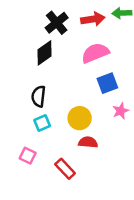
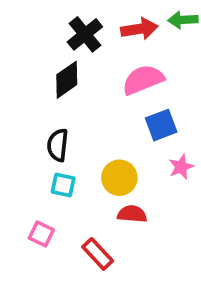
cyan square: (42, 123) -> (63, 185), turned 35

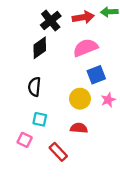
yellow circle: (119, 178) -> (80, 99), moved
cyan square: (63, 185) -> (40, 119), moved

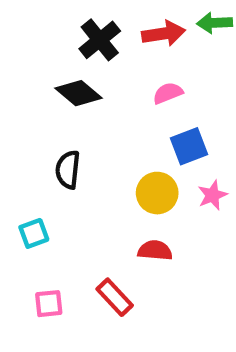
black diamond: (40, 48) -> (78, 93), turned 75
pink semicircle: (85, 48) -> (168, 93), size x0.6
cyan square: (40, 119) -> (34, 233), moved, turned -32
pink square: (25, 140) -> (49, 304), moved, turned -32

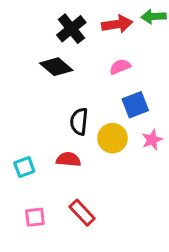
black semicircle: (68, 170) -> (79, 121), moved
red semicircle: (155, 250) -> (68, 159), moved

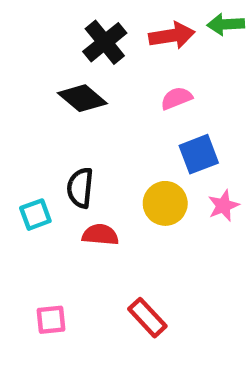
black semicircle: (79, 121) -> (80, 188), moved
cyan square: (24, 167) -> (35, 215), moved
red rectangle: (82, 213) -> (147, 318), moved

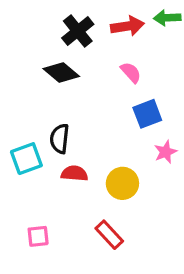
pink semicircle: (176, 98) -> (131, 72), turned 70
yellow circle: (165, 203) -> (122, 183), moved
cyan square: (35, 215) -> (26, 159), size x1.4

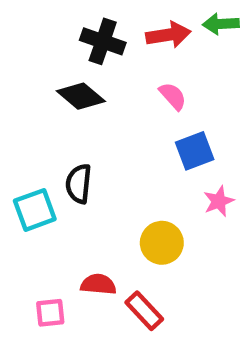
black cross: (78, 31) -> (103, 41), turned -32
red semicircle: (74, 173) -> (98, 284), moved

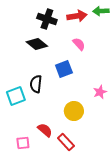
blue square: (195, 151) -> (64, 69), moved
red semicircle: (98, 284) -> (45, 130), turned 35

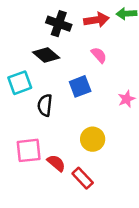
pink star: (100, 92) -> (127, 99), moved
cyan square: (16, 96) -> (20, 83), moved
pink square: (23, 143) -> (29, 150), moved, size x1.5

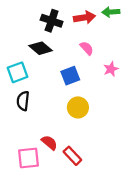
pink star: (127, 99) -> (111, 69), moved
black semicircle: (45, 105) -> (23, 101), moved
yellow circle: (93, 139) -> (78, 107), moved
pink square: (29, 150) -> (29, 158), moved

